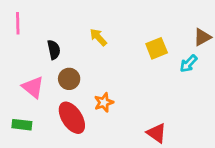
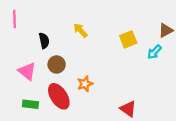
green rectangle: (22, 125) -> (30, 104), moved

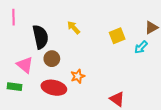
black semicircle: (44, 41) -> (40, 37), size x1.6
red ellipse: (59, 96) -> (54, 88), turned -45
green rectangle: (30, 104) -> (15, 87), moved

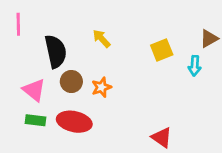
cyan arrow: (141, 47) -> (195, 66), turned -40
orange star: (78, 76) -> (101, 87), moved
green rectangle: (15, 87) -> (36, 120), moved

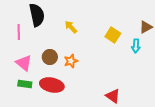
pink line: (18, 24) -> (19, 32), moved
yellow square: (162, 50) -> (113, 35), turned -35
black semicircle: (56, 51) -> (37, 15), moved

